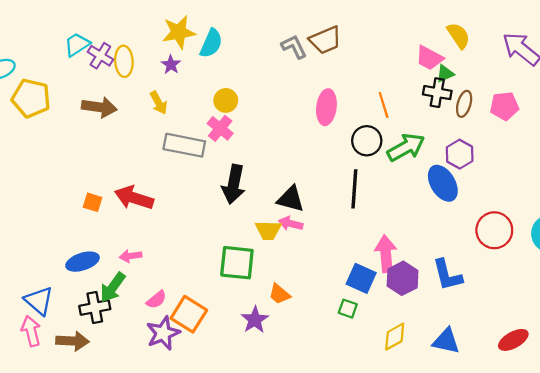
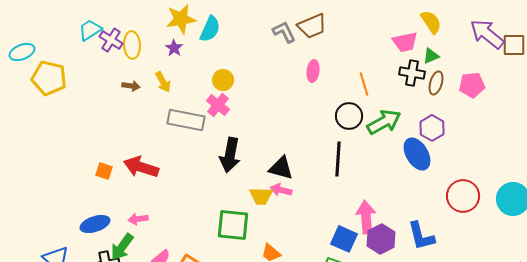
pink trapezoid: (429, 58) -> (405, 42), turned -40
green triangle: (445, 74) -> (431, 56), moved
brown arrow: (99, 107) -> (131, 86), moved, size x0.6
pink ellipse: (326, 107) -> (313, 71), moved, size x0.7

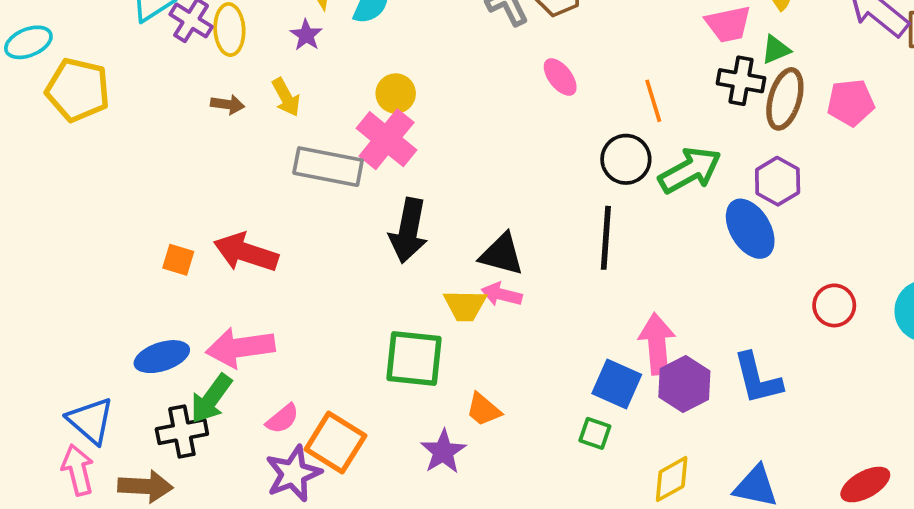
pink ellipse: (313, 71) -> (560, 77), turned -45
brown ellipse: (436, 83) -> (785, 99), size x1.4
pink cross: (218, 105) -> (387, 139), size x1.4
red circle: (463, 196) -> (834, 305), size x0.7
pink arrow: (138, 219) -> (240, 347), size x1.8

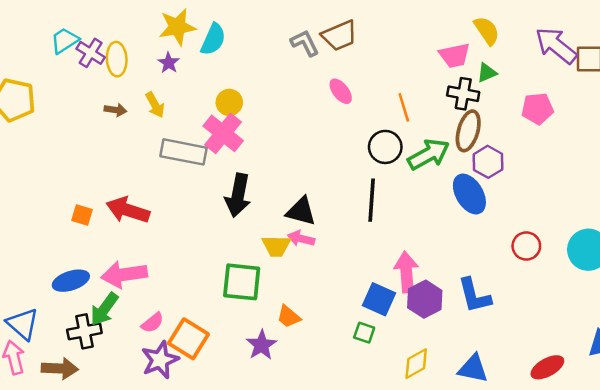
brown ellipse: (785, 99) -> (468, 131), moved

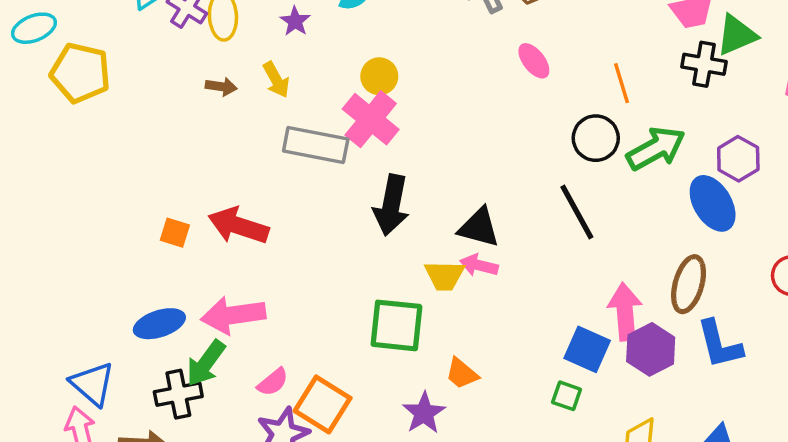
green triangle: (487, 73) -> (737, 35), size x1.5
brown ellipse: (468, 131) -> (689, 284), moved
black line: (372, 200) -> (577, 212), turned -33

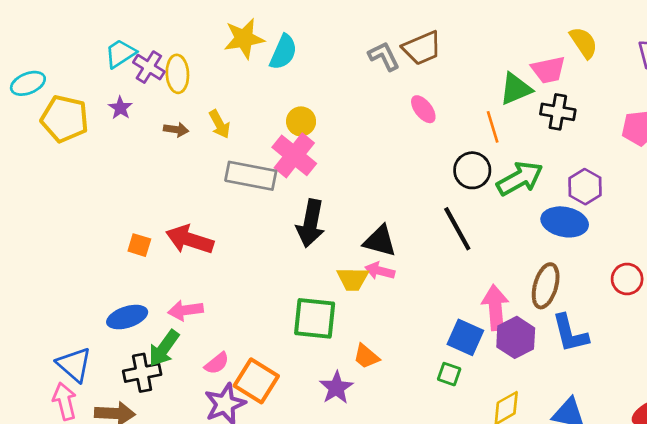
purple star: (295, 21) -> (120, 108), moved
green triangle: (737, 35) -> (516, 89), moved
blue ellipse: (713, 203) -> (565, 222), turned -48
pink arrow: (233, 315) -> (186, 310), size x0.7

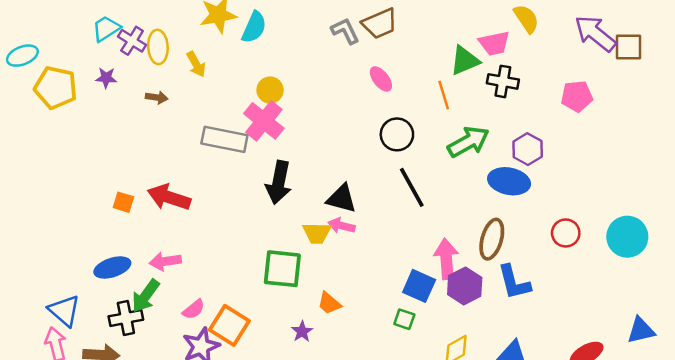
purple star: (120, 108) -> (106, 78), turned -30
yellow arrow: (220, 124) -> (196, 64), moved
black circle: (472, 170) -> (397, 134), moved
purple star: (336, 388) -> (302, 332), size x0.7

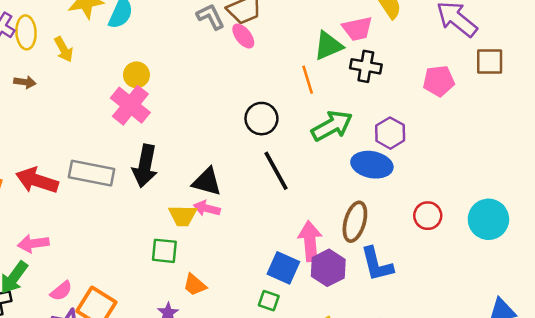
brown square: (629, 47) -> (490, 61), moved
pink ellipse: (381, 79) -> (243, 36), moved
gray rectangle: (224, 139) -> (92, 173), moved
green square: (282, 269) -> (164, 251), moved, size x0.7

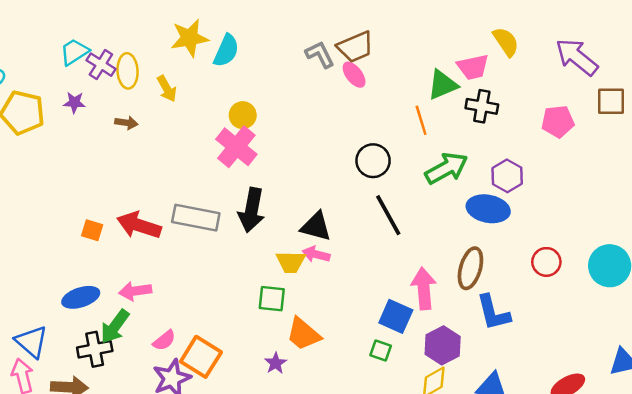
purple hexagon: (328, 268) -> (443, 345), moved
orange trapezoid: (195, 285) -> (303, 334), size x1.4

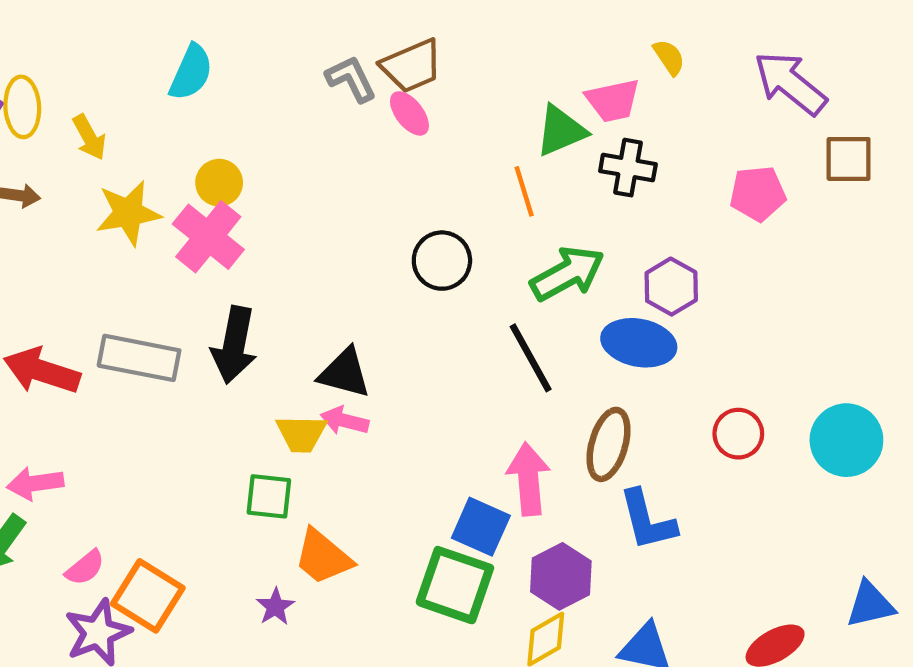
yellow star: (190, 38) -> (128, 213), moved
yellow semicircle: (506, 42) -> (669, 57), size x0.7
black line: (388, 215) -> (531, 358), moved
green square: (381, 350) -> (455, 585), size x2.0

